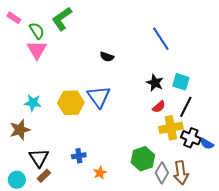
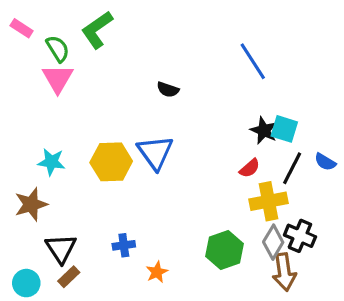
black star: (155, 83) -> (264, 130), moved
black cross: (191, 138) -> (300, 236), moved
blue semicircle: (207, 144) -> (325, 162), moved
gray diamond: (162, 173) -> (273, 242), moved

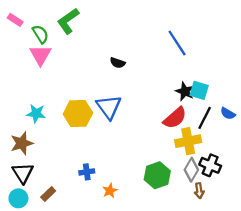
red semicircle: (250, 168) -> (175, 118), size x1.6
black triangle: (61, 248) -> (23, 173), moved
brown arrow: (284, 272) -> (199, 191), size x0.6

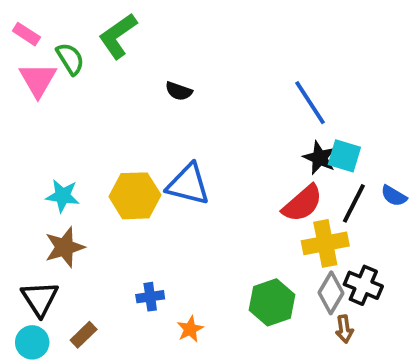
blue line: (177, 43) -> (310, 103), moved
pink triangle: (40, 55) -> (38, 80), moved
black semicircle: (118, 63) -> (179, 91), moved
blue triangle: (109, 107) -> (188, 184), turned -40
brown star: (22, 143) -> (65, 247), moved

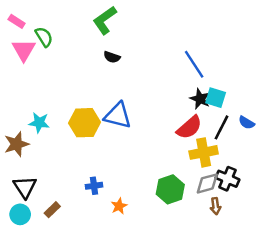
green L-shape: (118, 36) -> (105, 20), moved
brown star: (65, 247) -> (17, 144), moved
gray diamond: (331, 293) -> (207, 183), turned 45

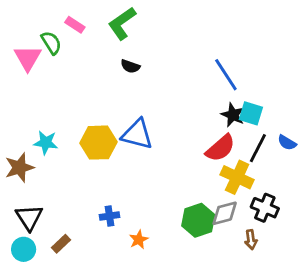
pink rectangle: (17, 21) -> (75, 25), moved
yellow cross: (204, 152) -> (237, 177), turned 36
gray diamond: (207, 183) -> (225, 213), moved

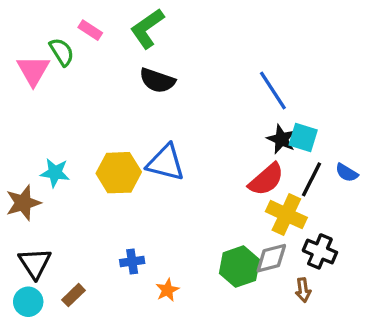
black semicircle: (130, 66) -> (157, 80), size x1.5

